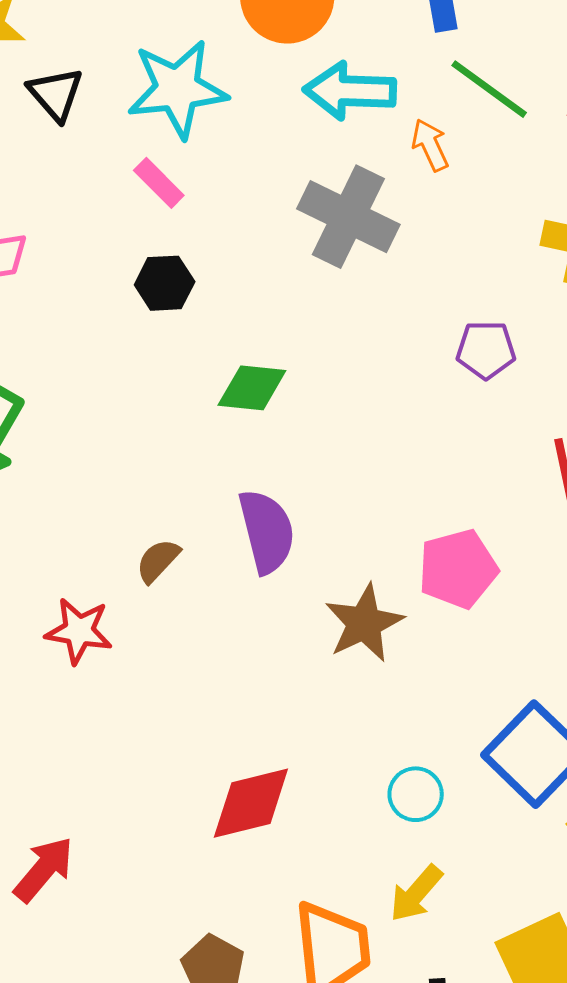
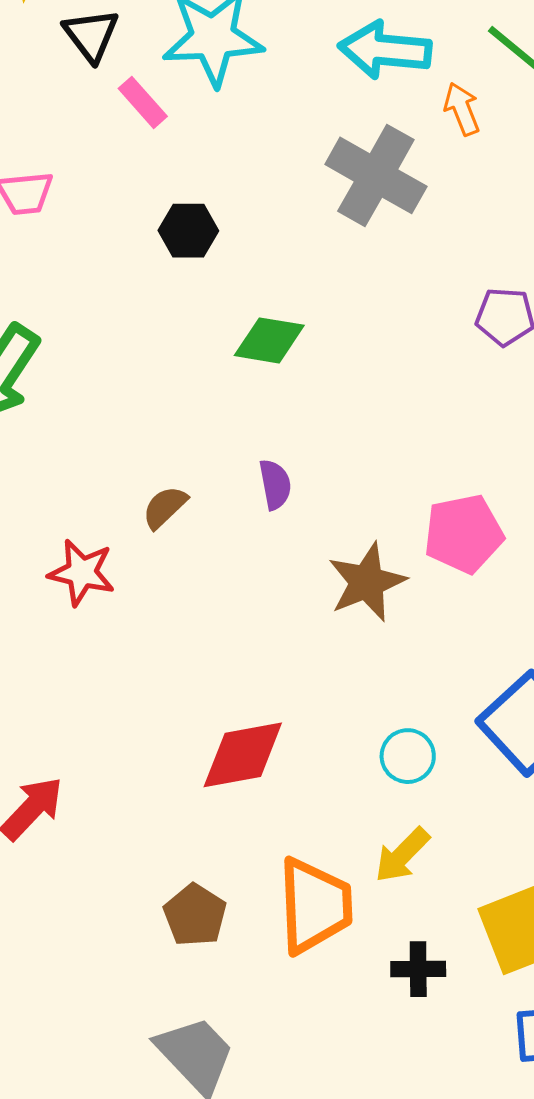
pink rectangle: (159, 183) -> (143, 102), moved
purple semicircle: (267, 531) -> (275, 485), size x0.6

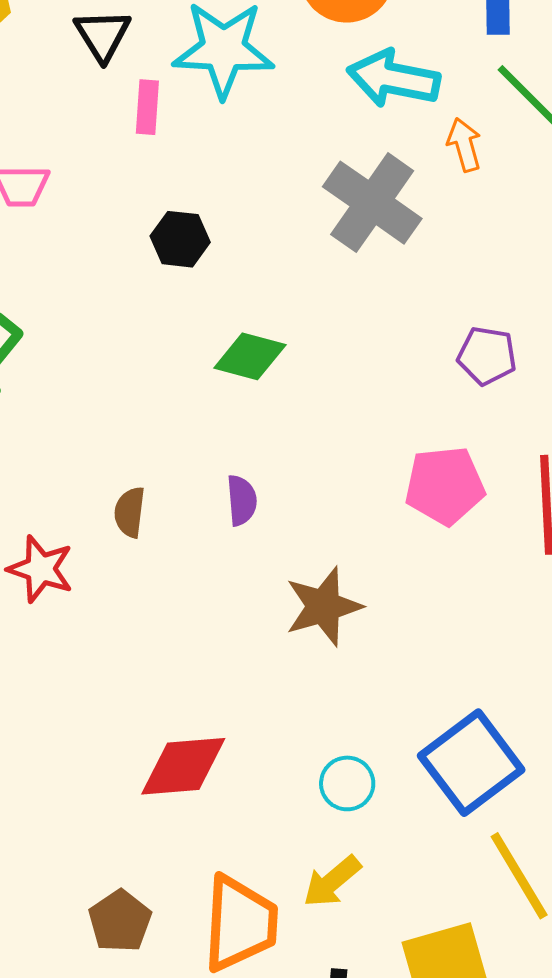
pink rectangle: (143, 102) -> (147, 107), turned 40
brown semicircle: (165, 507) -> (130, 512), turned -45
pink pentagon: (464, 534) -> (445, 486), moved

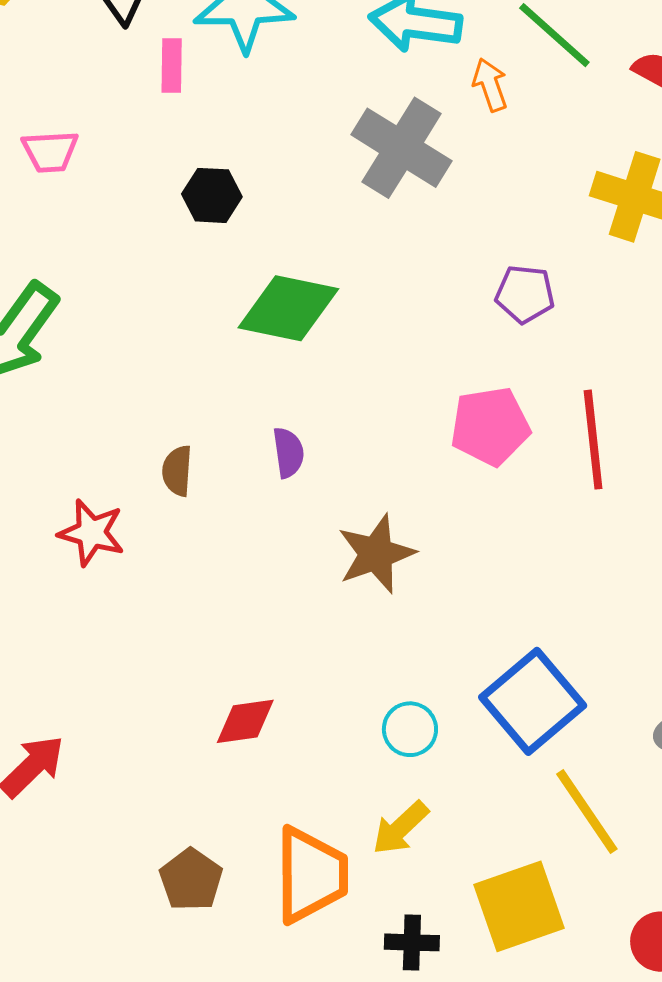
green diamond: (250, 356) -> (288, 308), size x1.4
red diamond: (183, 766) -> (245, 721), size x0.7

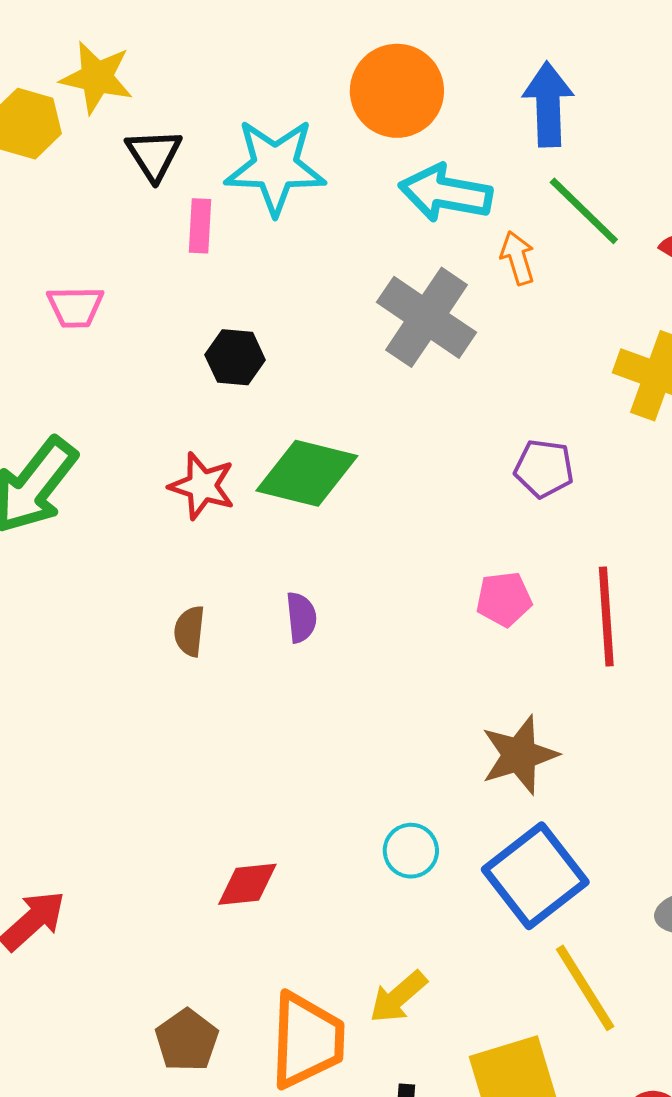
pink pentagon: (490, 426) -> (504, 599), size x0.7
red star: (92, 533) -> (202, 486), moved
brown star: (376, 554) -> (519, 755), moved
cyan circle: (410, 729) -> (411, 851), moved

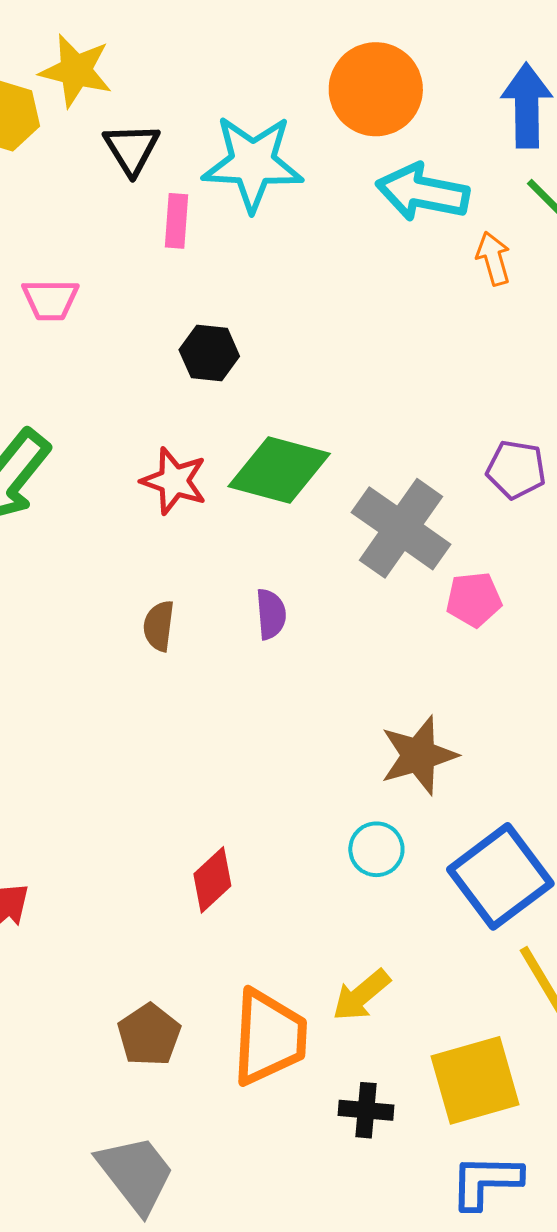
gray cross: (427, 317) -> (401, 528), moved
brown star: (519, 755) -> (419, 755), moved
red diamond: (247, 884) -> (212, 880), turned -38

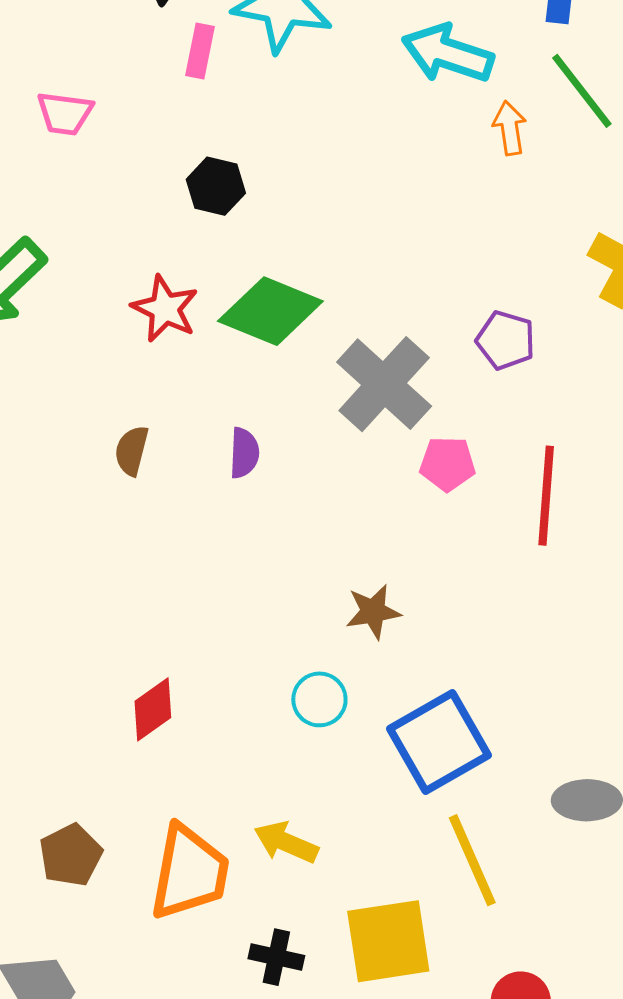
brown star: (419, 755) -> (373, 612), size x0.7
yellow arrow: (361, 995) -> (286, 842), turned 56

